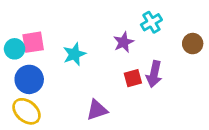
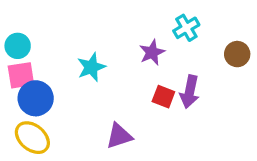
pink square: (33, 42) -> (21, 75), moved
cyan circle: (15, 49) -> (18, 46), moved
red square: (133, 78) -> (163, 97), turned 36

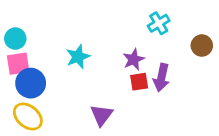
purple star: (152, 52) -> (134, 59), moved
red square: (163, 97) -> (139, 82), turned -30
purple triangle: (119, 136) -> (102, 115), turned -35

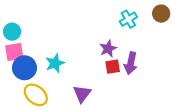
brown circle: (202, 46) -> (161, 14), moved
cyan star: (78, 57) -> (55, 63), moved
yellow ellipse: (28, 117) -> (36, 95), moved

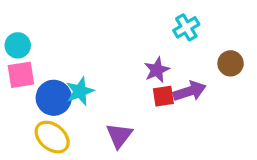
brown circle: (161, 14) -> (231, 63), moved
purple arrow: (131, 63) -> (190, 91), turned -120
blue circle: (24, 68) -> (54, 98), moved

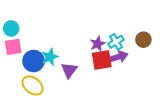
cyan cross: (186, 27) -> (116, 42), moved
red square: (163, 96) -> (102, 60), size x1.5
purple triangle: (119, 135) -> (69, 70), moved

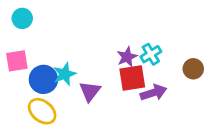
cyan circle: (11, 28) -> (22, 18), moved
brown circle: (143, 40) -> (193, 69), moved
purple arrow: (118, 57) -> (153, 93), moved

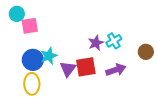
pink square: (17, 61) -> (30, 26), moved
red square: (132, 78) -> (86, 67), moved
yellow ellipse: (42, 111) -> (32, 84), turned 50

